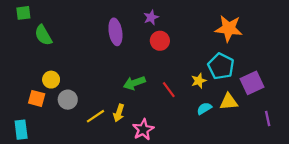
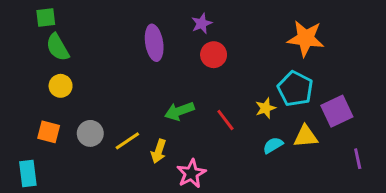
green square: (23, 13) -> (46, 18), moved
yellow circle: (51, 80) -> (61, 86), moved
yellow line: (95, 116) -> (127, 141), moved

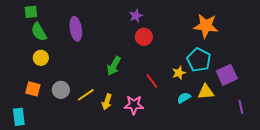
purple ellipse: (154, 43) -> (76, 29), moved
green arrow: (179, 111) -> (114, 66), moved, turned -42
pink star: (191, 174) -> (134, 105), moved, turned 30

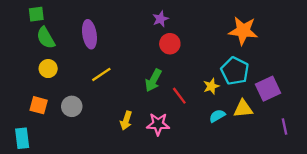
green arrow: (114, 66) -> (153, 80), moved
yellow line: (86, 95) -> (101, 74), moved

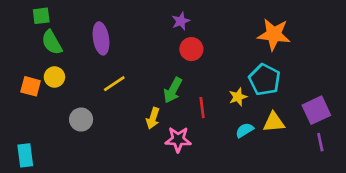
purple square: (268, 89) -> (316, 110), moved
red line: (179, 96) -> (202, 108), turned 30
orange square: (39, 105) -> (31, 86), moved
yellow arrow: (126, 121) -> (153, 118), moved

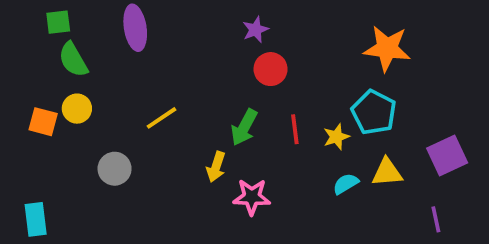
purple ellipse: (101, 38) -> (135, 28), moved
red line: (202, 108) -> (295, 129), moved
purple line: (320, 142) -> (436, 219), moved

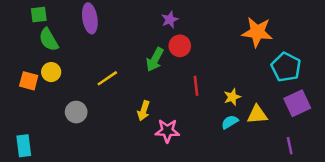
cyan pentagon: (374, 112) -> (286, 67), moved
green arrow: (244, 127) -> (155, 60), moved
yellow star: (336, 137) -> (232, 97), moved

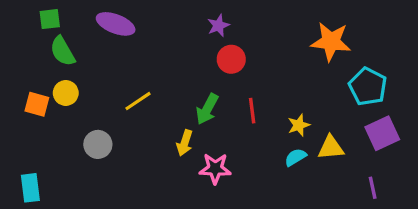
purple ellipse: (90, 18) -> (116, 24), turned -60
green arrow: (155, 60) -> (207, 109), moved

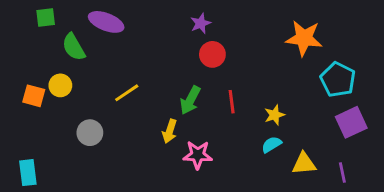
green semicircle: (63, 51) -> (74, 47), moved
yellow triangle: (331, 148) -> (304, 164), moved

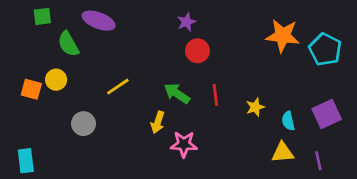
cyan pentagon: (338, 80) -> (325, 49), moved
green arrow: (190, 100) -> (177, 93), turned 96
cyan semicircle: (272, 144) -> (288, 121), moved, turned -72

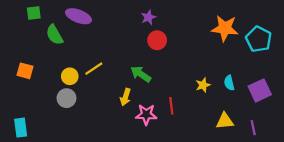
yellow circle: (56, 80) -> (70, 76), moved
red line: (215, 95) -> (171, 106), moved
cyan semicircle: (288, 121) -> (229, 83), moved

